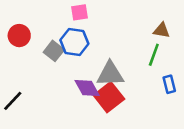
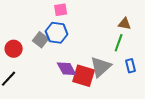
red circle: (19, 36) -> (14, 49), moved
gray triangle: (110, 74) -> (101, 67), moved, turned -40
red square: (109, 97) -> (84, 76), turned -35

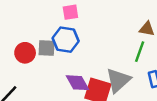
gray square: (41, 40) -> (47, 48), turned -35
red circle: (14, 49) -> (25, 53), moved

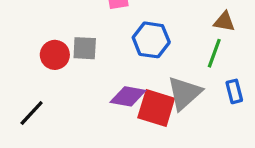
blue hexagon: (66, 40) -> (151, 40), moved
purple diamond: (78, 83) -> (128, 96), turned -50

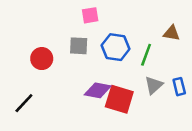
gray square: (85, 48) -> (79, 46), moved
green line: (214, 53) -> (146, 55), moved
gray triangle: (184, 93) -> (154, 85), moved, size x0.7

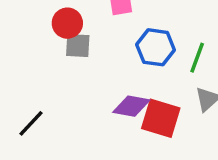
gray square: (79, 46) -> (78, 46), moved
red circle: (42, 59) -> (67, 23), moved

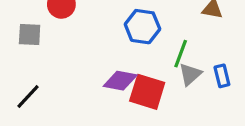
gray square: (78, 46) -> (30, 35), moved
green line: (197, 58) -> (181, 54), moved

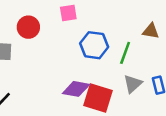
green line: (181, 54) -> (125, 53), moved

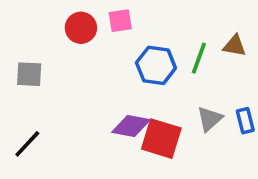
red circle: (28, 27) -> (81, 28), moved
green line: (125, 53) -> (199, 58), moved

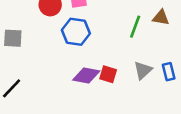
blue hexagon: (156, 65) -> (76, 32), moved
red square: (161, 139) -> (108, 74), moved, size x0.6

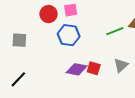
green line: (135, 27) -> (115, 31), turned 48

